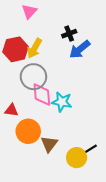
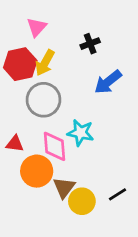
pink triangle: (29, 11) -> (37, 27), moved
blue arrow: (80, 49) -> (108, 82), moved
pink diamond: (42, 95) -> (54, 146), moved
yellow circle: (77, 158) -> (82, 201), moved

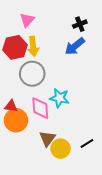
black cross: (90, 44) -> (80, 24), moved
yellow arrow: (45, 63) -> (33, 46), turned -36
blue arrow: (108, 82) -> (75, 46), moved
orange circle: (37, 171) -> (16, 120), moved

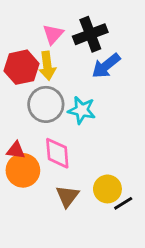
pink triangle: (27, 20) -> (53, 34), moved
black cross: (80, 24) -> (90, 34), moved, size x1.6
cyan star: (60, 98) -> (82, 110), moved
yellow circle: (61, 149) -> (107, 189), moved

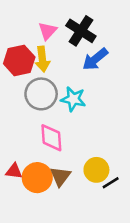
black cross: (90, 34) -> (81, 31), turned -36
red triangle: (16, 150) -> (14, 171), moved
orange circle: (23, 170) -> (37, 178), moved

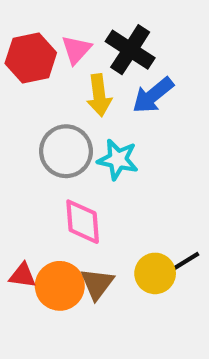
yellow arrow: (42, 59) -> (99, 95), moved
red hexagon: (19, 60) -> (31, 58), moved
black line: (111, 183) -> (186, 261), moved

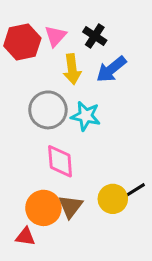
black cross: (130, 50) -> (95, 36), size x0.7
red triangle: (22, 276) -> (25, 237), moved

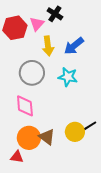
black cross: (95, 36) -> (55, 14), moved
cyan star: (86, 116) -> (68, 77), moved
pink diamond: (60, 161) -> (25, 106), moved
brown triangle: (71, 206) -> (47, 137), turned -30

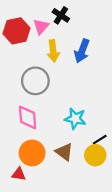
blue arrow: (74, 46) -> (82, 51), turned -30
cyan star: (68, 77) -> (75, 119), moved
yellow circle: (75, 132) -> (95, 155), moved
brown triangle: (47, 137) -> (64, 152), moved

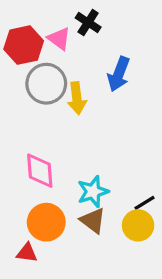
pink triangle: (41, 26) -> (59, 39), turned -35
yellow arrow: (53, 51) -> (77, 98), moved
gray circle: (35, 81) -> (46, 84), moved
cyan star: (75, 119) -> (93, 192), moved, turned -30

